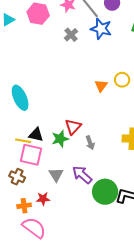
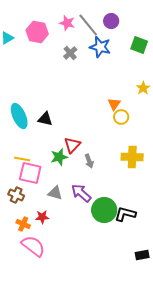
yellow circle: (122, 80) -> (121, 117), moved
orange triangle: (101, 86) -> (114, 104), moved
black triangle: (36, 135) -> (45, 119), moved
gray triangle: (56, 175) -> (55, 193), turned -42
orange cross: (24, 206) -> (23, 224), turned 32

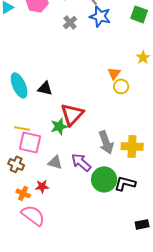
red triangle: (72, 145) -> (72, 114), size x1.4
yellow cross: (132, 157) -> (132, 146), moved
gray arrow: (89, 161) -> (106, 142), moved, size x1.6

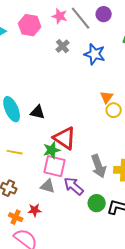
blue star: (100, 16) -> (95, 54), moved
red triangle: (72, 114) -> (65, 138), turned -40
pink square: (30, 142) -> (55, 166), moved
green circle: (104, 179) -> (97, 203), size x0.7

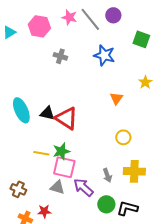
gray cross: (63, 46) -> (60, 56), moved, turned -32
yellow circle: (114, 110) -> (123, 137), moved
red triangle: (65, 138) -> (66, 118), moved
yellow line: (15, 152) -> (41, 153), moved
gray arrow: (99, 166) -> (107, 175), moved, size x0.6

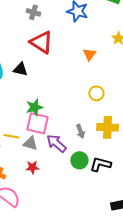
red triangle: (66, 118) -> (41, 42), moved
yellow line: (41, 153) -> (11, 136), moved
red star: (44, 211) -> (32, 167), moved

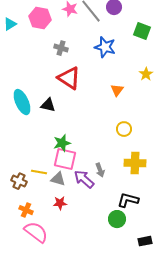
gray arrow: (80, 131) -> (100, 170), moved
green circle: (79, 160) -> (117, 219), moved

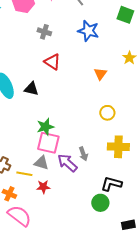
red triangle: (69, 78) -> (52, 62), size x0.7
yellow line: (39, 172) -> (24, 174), moved

